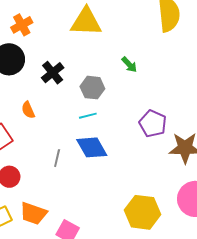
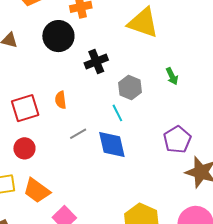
orange semicircle: (28, 110) -> (61, 100), moved
cyan line: (88, 116) -> (117, 113), turned 60
gray line: (57, 158) -> (78, 134), moved, turned 30

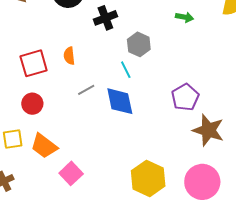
green arrow: (172, 76) -> (185, 17), moved, turned -54

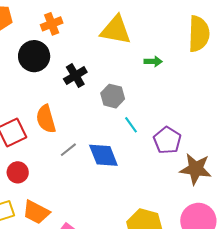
orange semicircle: (69, 56) -> (46, 119), size x1.6
cyan line: (126, 70) -> (131, 125), moved

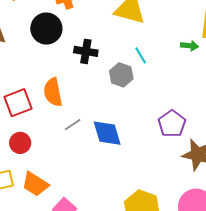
green arrow: (153, 61) -> (190, 46), moved
black cross: (75, 76) -> (86, 51), turned 35
cyan line: (131, 125) -> (141, 55), moved

